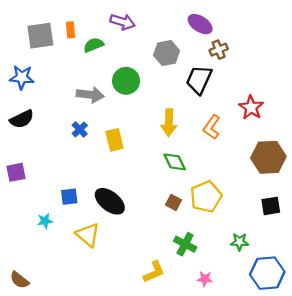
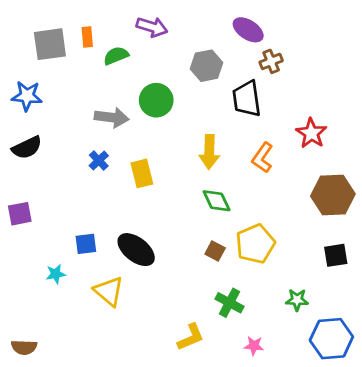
black trapezoid: (199, 80) -> (247, 99), turned -32
brown semicircle: (19, 280) -> (24, 347), turned -36

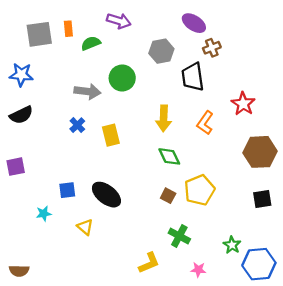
yellow triangle: (109, 291) -> (85, 227), size x0.7
green star: (297, 300) -> (232, 245), moved, turned 30

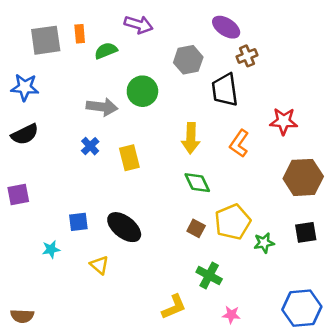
red star: (243, 104) -> (284, 121), turned -30
green star: (232, 245) -> (264, 243), moved, turned 30

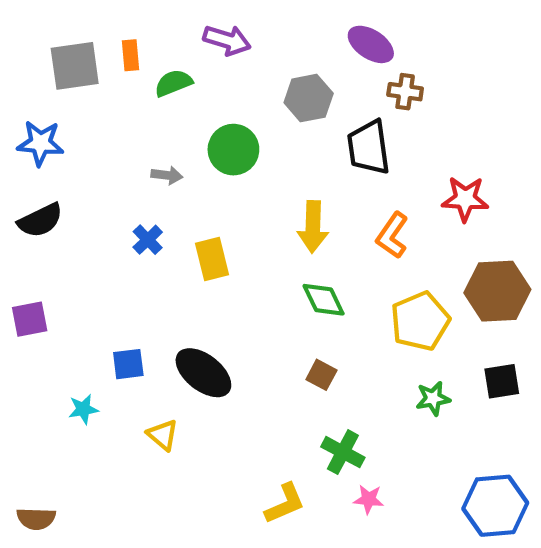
brown cross: (247, 56) -> (405, 92), turned 30
gray arrow: (102, 107) -> (167, 175), size x0.6
yellow pentagon: (233, 222) -> (420, 321), moved
pink star: (231, 315) -> (369, 499), moved

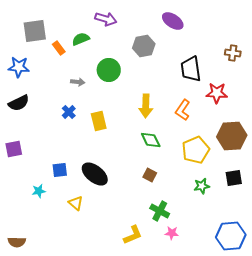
orange rectangle: (130, 55) -> (59, 48), moved, turned -32
brown cross: (405, 92) -> (233, 53), moved
black trapezoid: (369, 147) -> (191, 69), moved

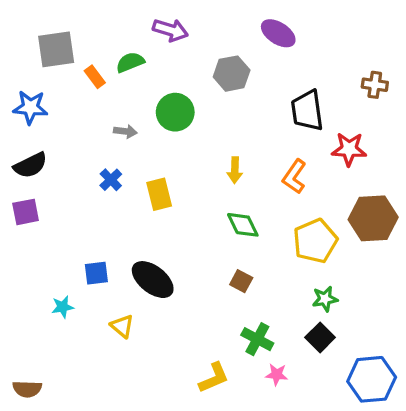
yellow arrow: (146, 106) -> (235, 170), size x0.7
purple square: (14, 149) -> (26, 212), moved
black square: (234, 178) -> (320, 337), moved, turned -36

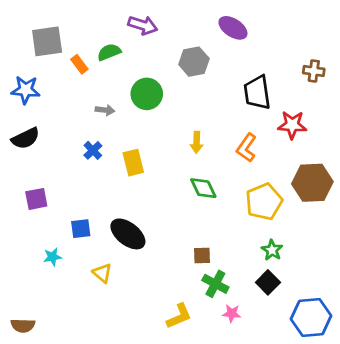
purple square: (26, 212) -> (36, 199), moved
brown square: (241, 281) -> (202, 256), moved, turned -30
green star: (325, 299) -> (272, 250), turned -30

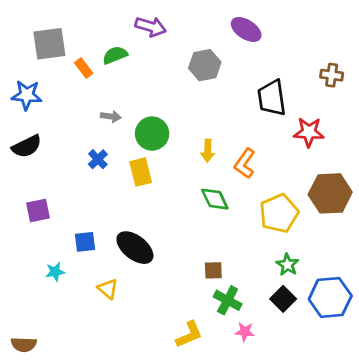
green circle: (147, 94) -> (152, 134), moved
orange L-shape: (246, 148) -> (245, 163), moved
blue hexagon: (311, 317) -> (330, 297), moved

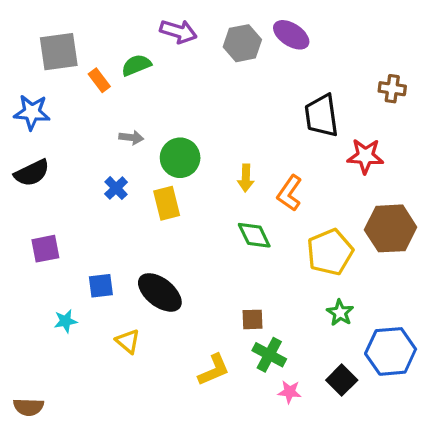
gray hexagon: (205, 65) -> (242, 43), moved
black square: (283, 299) -> (342, 380), moved
yellow L-shape: (189, 335) -> (214, 370), moved

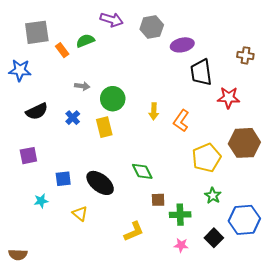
purple ellipse: (291, 35) -> (182, 45), moved, turned -45
black semicircle: (32, 173) -> (37, 111), moved
green diamond: (254, 235) -> (142, 171), moved
green cross: (269, 355) -> (180, 215), moved, turned -30

